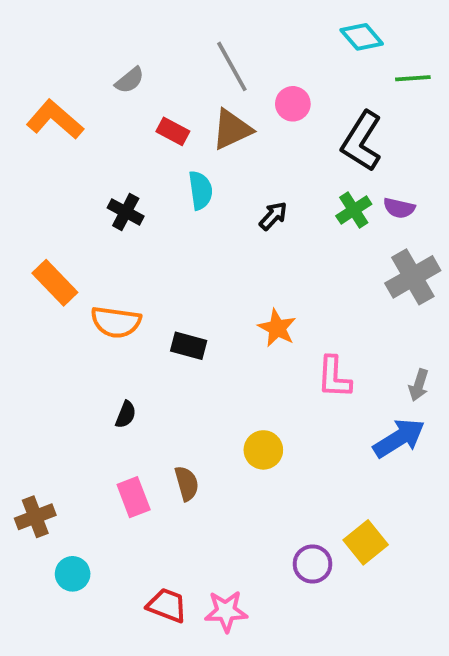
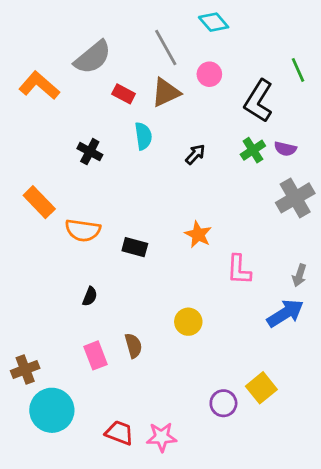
cyan diamond: (362, 37) -> (214, 22), moved
green line: (413, 78) -> (298, 70), moved, turned 70
gray semicircle: (130, 80) -> (93, 57), size x1.8
cyan circle: (73, 574) -> (52, 410), size x1.8

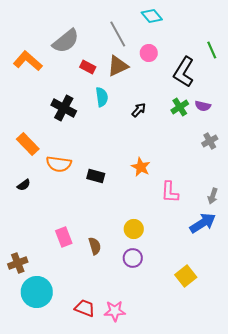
black cross: (90, 152) -> (64, 108), size x1.4
gray cross: (295, 198) -> (210, 141), size x0.6
black semicircle: (90, 296) -> (24, 185), moved, turned 32
pink rectangle: (95, 355) -> (64, 237), moved
purple circle: (223, 403) -> (133, 258), moved

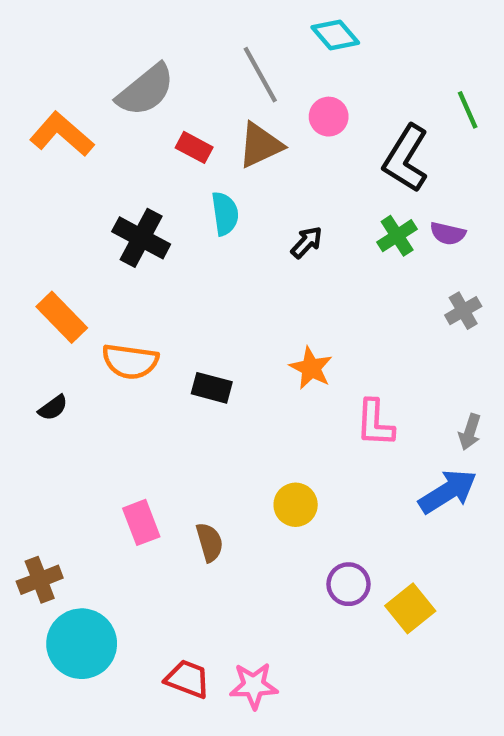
purple circle: (133, 258) -> (348, 584), moved

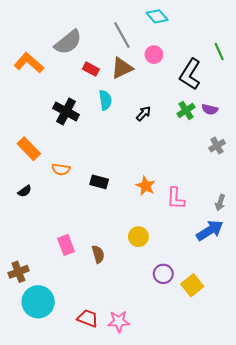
orange semicircle: (130, 361) -> (61, 169), size x0.7
orange star: (311, 368) -> (146, 186), moved

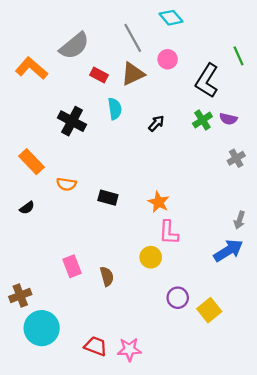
pink L-shape: (176, 198) -> (169, 232), moved

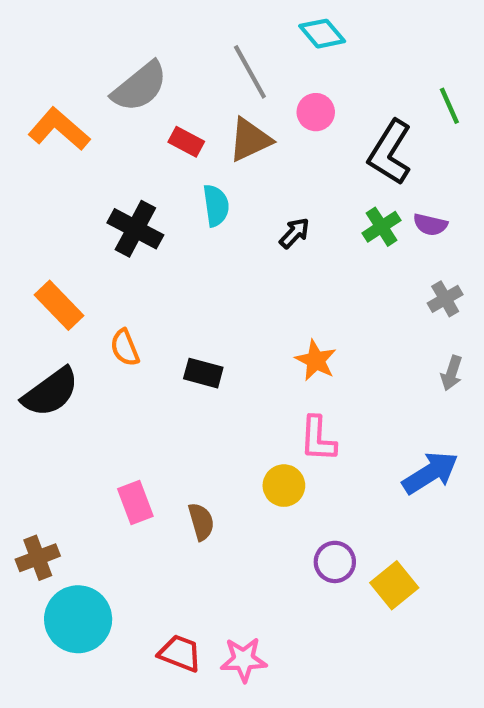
orange semicircle: (66, 184) -> (125, 348), turned 60
orange star: (159, 202) -> (316, 360), moved
black semicircle: (27, 208) -> (50, 392), size x2.0
gray arrow: (240, 220) -> (452, 373), moved

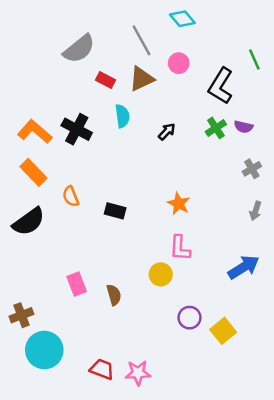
orange L-shape: (59, 129) -> (35, 132), moved

